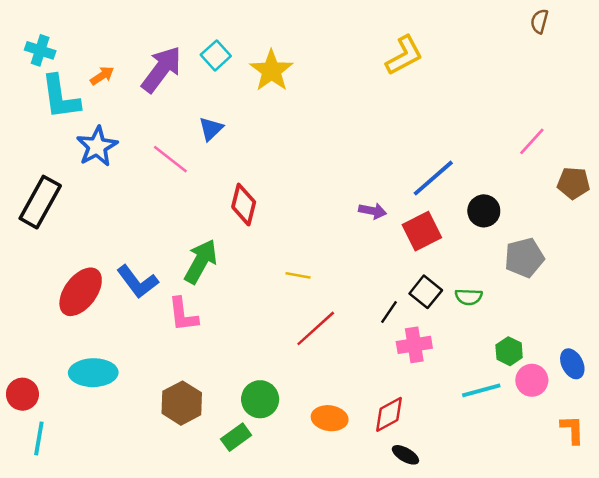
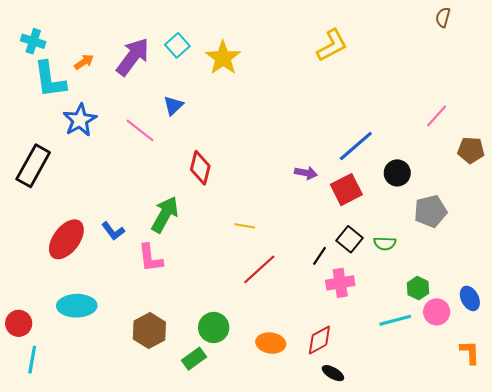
blue L-shape: (137, 282) -> (113, 231), size x0.7

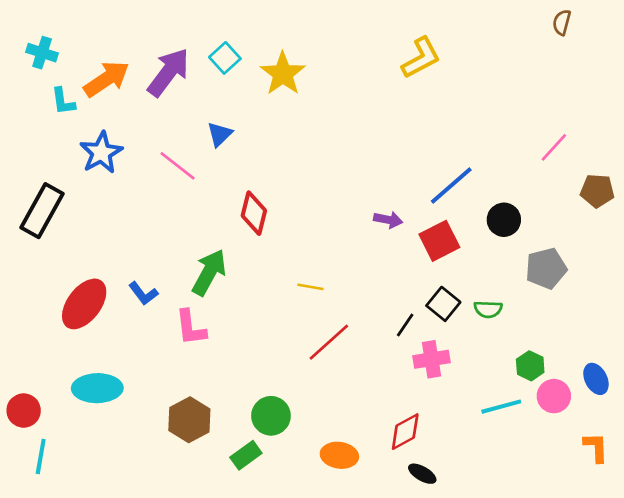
orange arrow: (84, 62) -> (106, 79), size x1.8
cyan L-shape: (50, 80) -> (63, 101), size x0.6
orange ellipse: (271, 343) -> (339, 455), moved

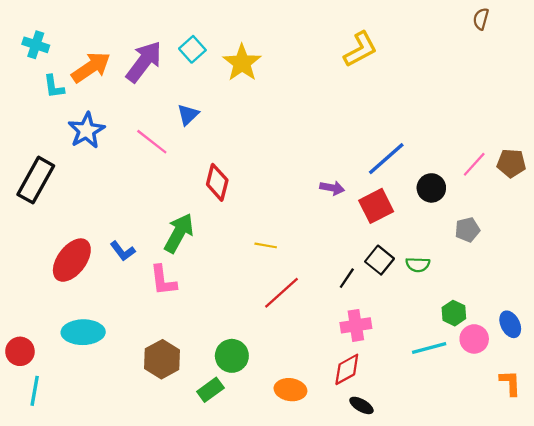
pink line: (554, 147) -> (474, 164), moved
gray pentagon: (546, 268) -> (467, 230), size x0.7
pink cross: (432, 359) -> (356, 325), moved

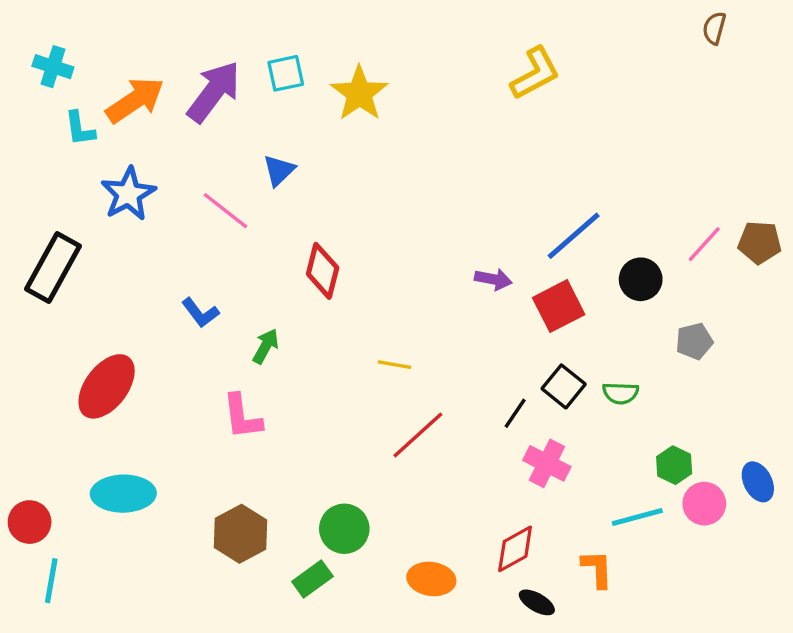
cyan square: (192, 49) -> (286, 73), turned 30
green arrow: (179, 233) -> (266, 346), size x0.6
blue L-shape: (123, 251) -> (200, 313), moved
pink cross: (356, 325) -> (547, 463), moved, turned 36
orange L-shape: (510, 383) -> (597, 569), moved

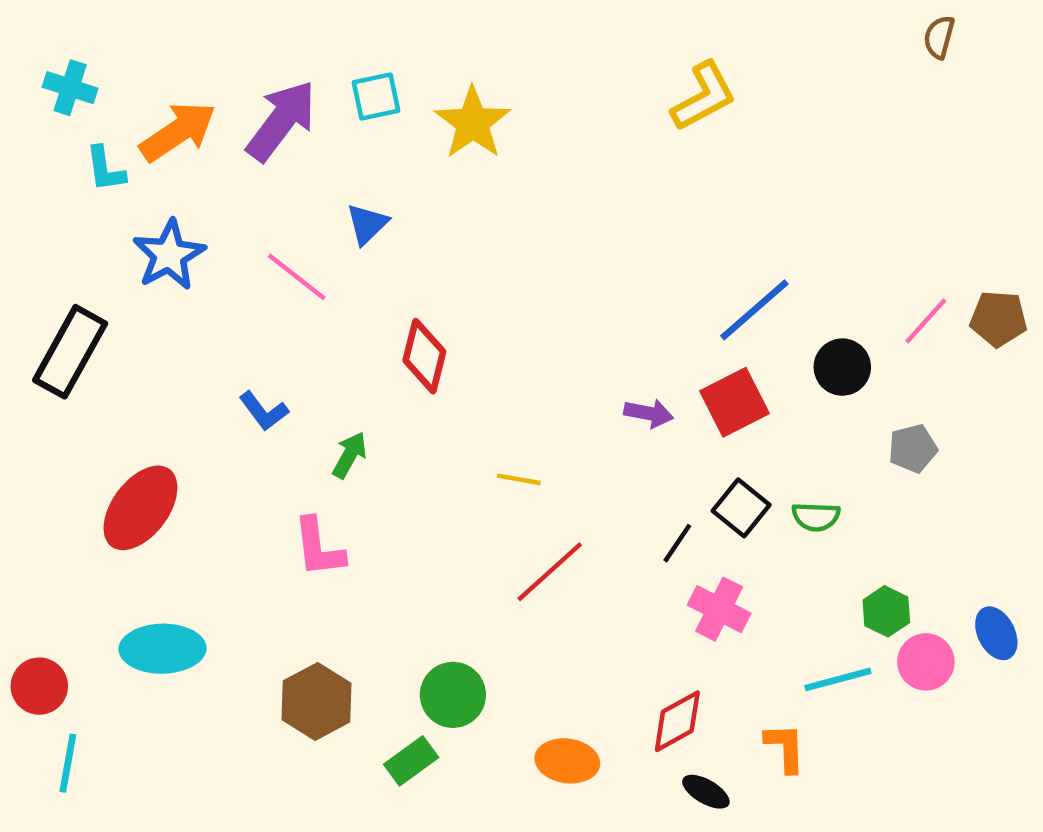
purple arrow: (493, 279) -> (649, 413), moved

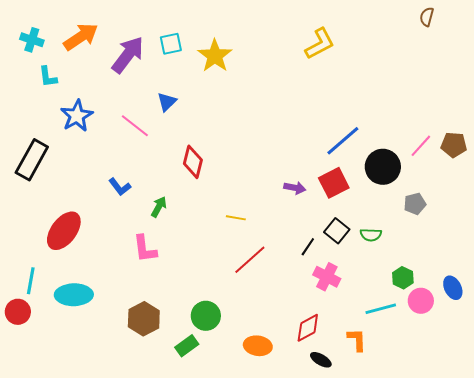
orange arrow: (178, 132) -> (81, 37), moved
black circle: (842, 367) -> (383, 167), size x1.4
cyan line: (68, 763) -> (31, 281), moved

